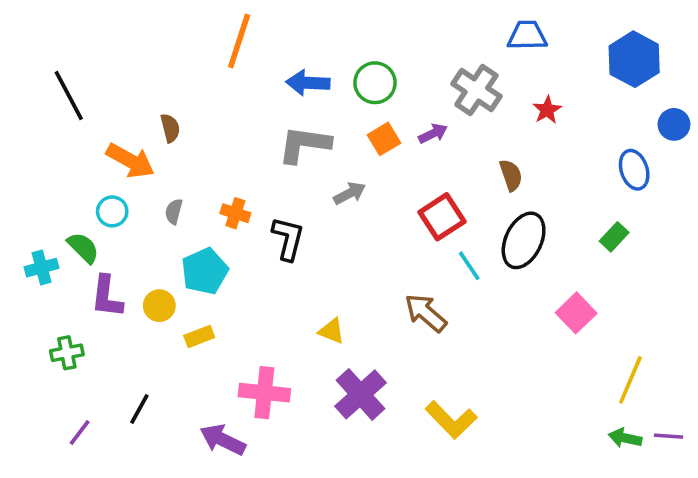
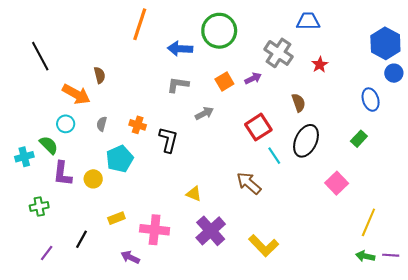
blue hexagon: (634, 59) -> (385, 43), moved
green circle: (375, 83) -> (219, 31), moved, size x1.4
gray L-shape: (304, 144) -> (178, 85), size x0.7
yellow rectangle: (199, 336) -> (116, 218), moved
purple arrow: (223, 440) -> (130, 257), size x0.7

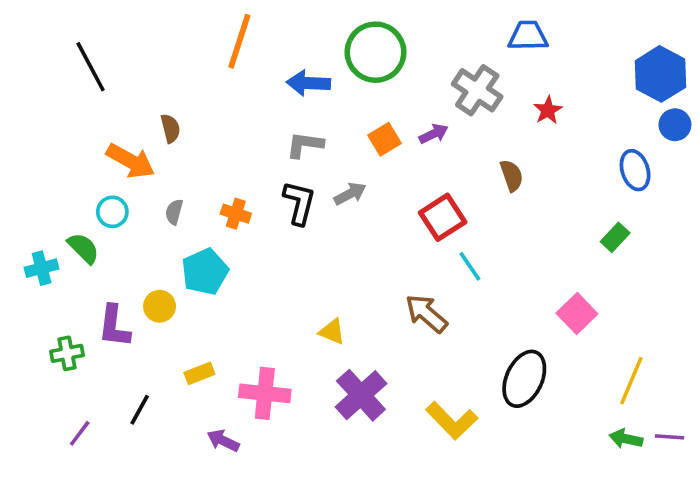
black line: (40, 56) -> (91, 67), moved
black L-shape: (168, 140) -> (299, 203), moved
black ellipse: (306, 141) -> (524, 379), moved
purple L-shape: (62, 174) -> (114, 326), moved

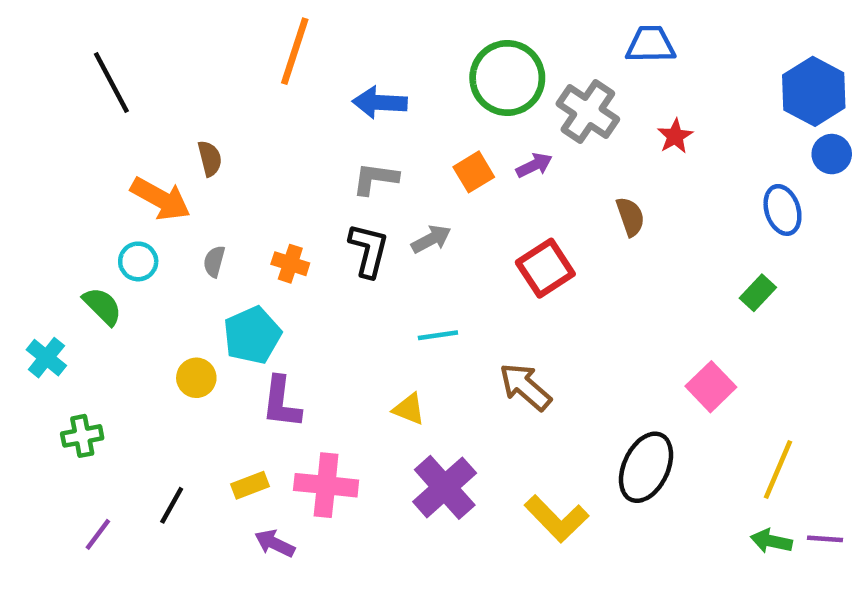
green circle: (376, 52) -> (507, 78), moved
cyan line: (470, 266) -> (438, 335), moved, turned -64
cyan cross: (42, 268) -> (46, 358), moved, turned -36
purple L-shape: (114, 326) -> (281, 402), moved
yellow rectangle: (199, 373) -> (250, 485), moved

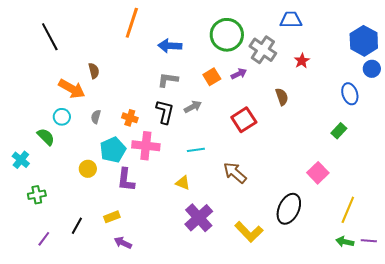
pink cross: (326, 485) -> (146, 146), moved

